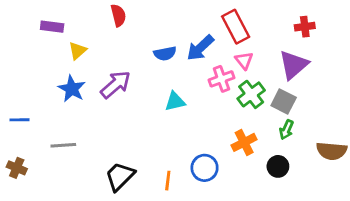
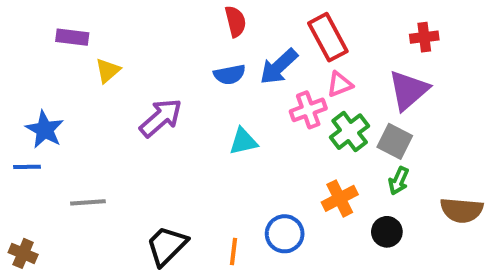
red semicircle: (118, 15) -> (235, 21), moved
pink triangle: (244, 61) -> (340, 84), turned 48
blue star: (72, 89) -> (45, 130), moved
brown cross: (17, 168) -> (23, 253), moved

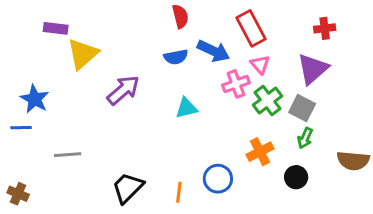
blue arrow: (279, 67) -> (213, 51), turned -112
yellow triangle: (108, 71) -> (83, 54), size x1.6
pink triangle: (340, 84) -> (260, 64), turned -50

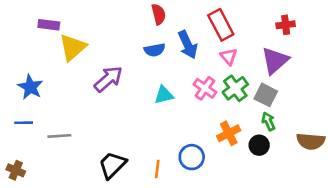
blue arrow: (213, 51) -> (188, 45), turned 40
pink cross: (236, 84) -> (205, 88), moved, turned -35
blue line: (21, 128) -> (24, 123), moved
green arrow: (305, 138) -> (268, 121), turned 132
black circle: (296, 177) -> (259, 145), moved

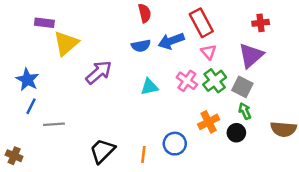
blue arrow: (188, 45) -> (171, 41), turned 95
blue line: (24, 123) -> (31, 106), moved, turned -63

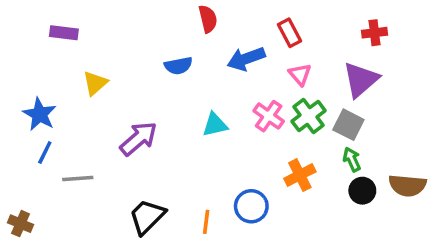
red rectangle: (201, 23) -> (289, 33), size x0.7
yellow triangle: (66, 43) -> (95, 83), moved, size x0.7
blue semicircle: (141, 46) -> (178, 66), moved
purple arrow: (99, 72) -> (138, 139), moved
black circle: (236, 133) -> (362, 191), moved

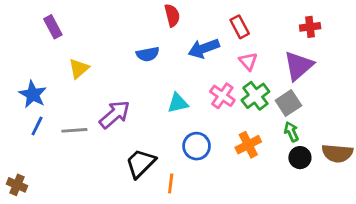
purple rectangle: (64, 33) -> (53, 27), turned 55
gray square: (348, 125) -> (288, 103), turned 30
gray line: (78, 178) -> (74, 130), moved
blue circle: (251, 206) -> (197, 146), moved
black trapezoid: (147, 217) -> (141, 163), moved

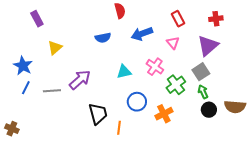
red rectangle: (240, 27) -> (178, 19), moved
green cross: (255, 96) -> (176, 85), moved
orange cross: (248, 145) -> (164, 114), moved
black trapezoid: (141, 163) -> (98, 114), turned 120

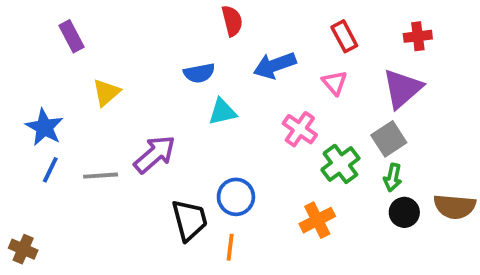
cyan triangle: (124, 72) -> (222, 112), moved
green arrow: (203, 92) -> (393, 178), turned -144
blue circle: (137, 102) -> (236, 197), moved

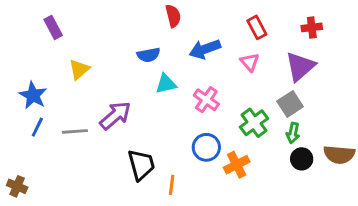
pink cross: (300, 129) -> (206, 100), moved
blue circle: (236, 197) -> (206, 147), moved

